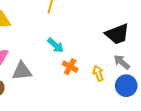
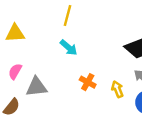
cyan arrow: (55, 45) -> (69, 48), moved

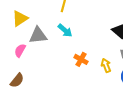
yellow triangle: (15, 33) -> (20, 18), turned -30
gray triangle: (37, 87) -> (38, 35), moved

